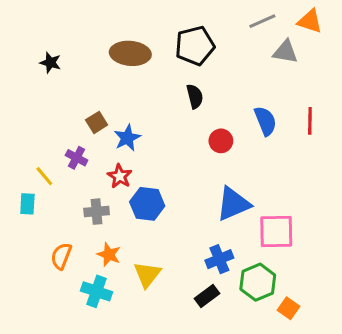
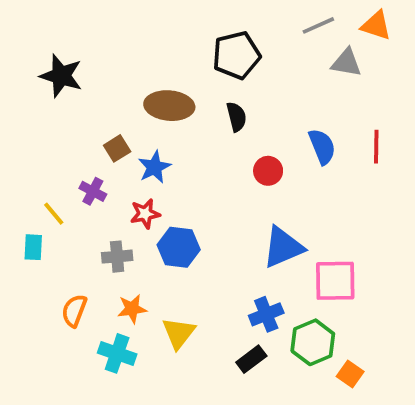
brown ellipse: (130, 53) -> (169, 106), moved
black star: (50, 63) -> (61, 76), size x1.6
red star: (120, 176) -> (145, 214), turned 30
orange star: (109, 255) -> (132, 309), turned -30

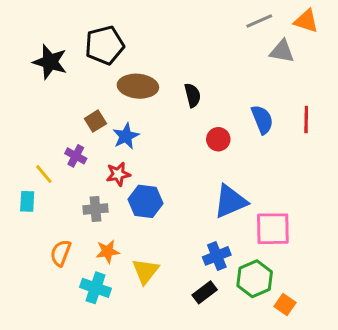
black pentagon: (236, 55) -> (105, 45), moved

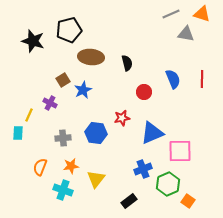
yellow line: (44, 174) -> (29, 115), turned 64
red star: (118, 174) -> (122, 118), moved
black rectangle: (205, 292) -> (129, 201), moved

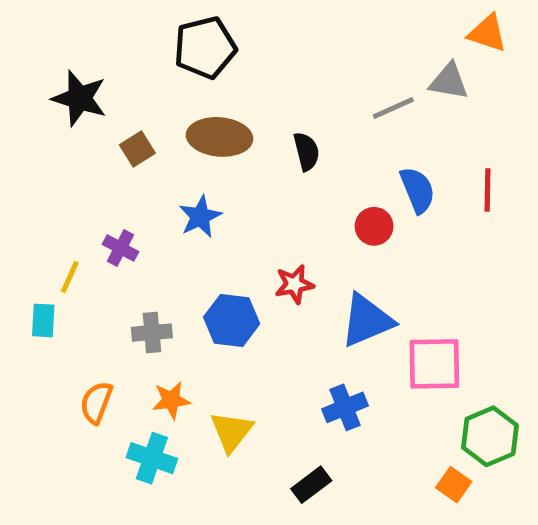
gray line: (171, 14) -> (393, 108), moved
black pentagon: (69, 30) -> (205, 48), moved
brown square: (63, 80) -> (137, 149), moved
red circle: (144, 92) -> (374, 226), moved
green hexagon: (168, 184) -> (490, 436), moved

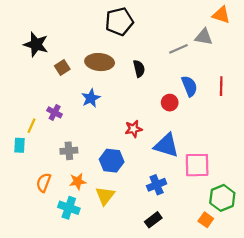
black pentagon: (205, 48) -> (119, 21), moved
blue hexagon: (232, 320) -> (112, 161), moved
blue triangle: (367, 320) -> (166, 145), turned 40
black rectangle: (311, 485) -> (153, 220), moved

